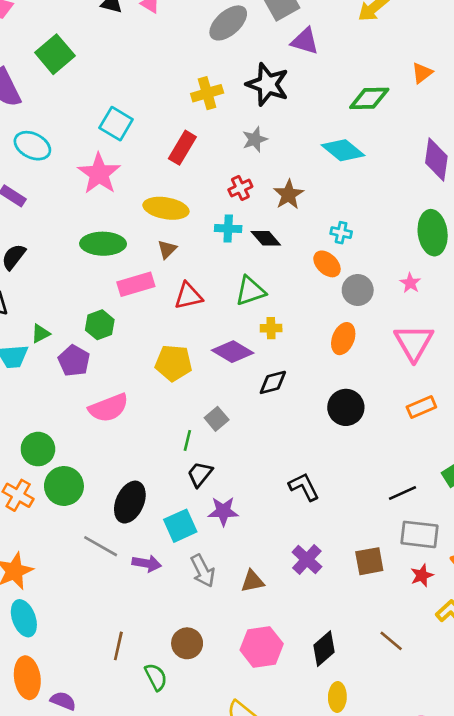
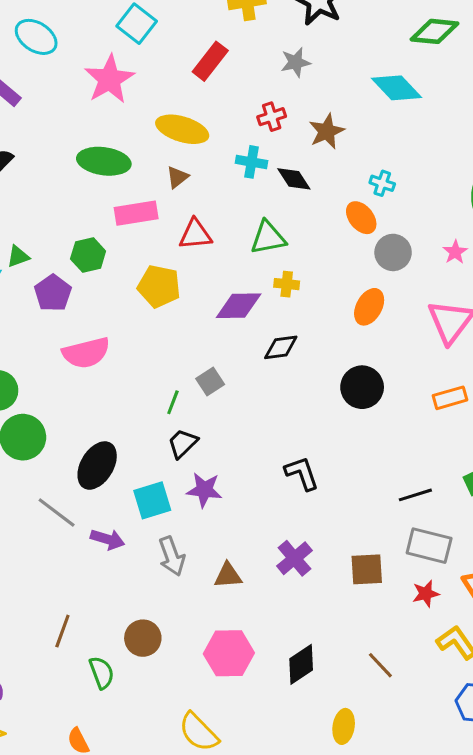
purple diamond: (233, 352) -> (239, 306), turned -39
yellow pentagon: (174, 363) -> (159, 286), moved
yellow ellipse: (337, 697) -> (344, 726), moved

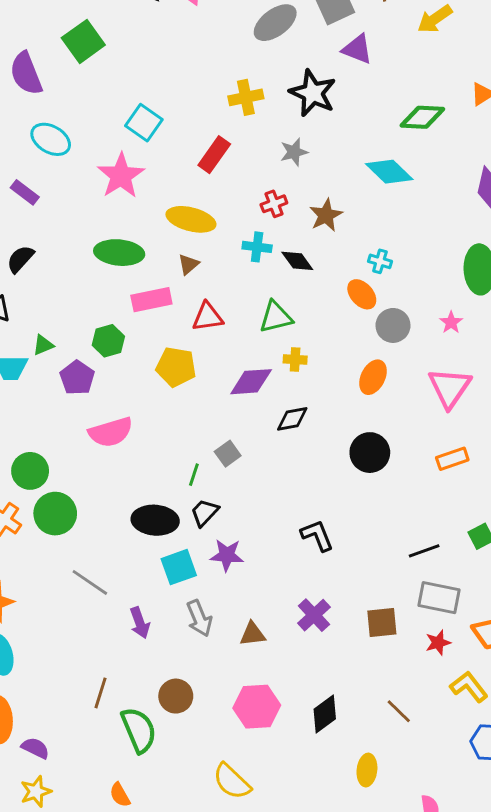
black ellipse: (97, 466) -> (155, 520), moved, turned 66
purple arrow: (108, 539) -> (140, 623), moved, turned 56
green semicircle: (102, 673) -> (139, 730), size x1.5

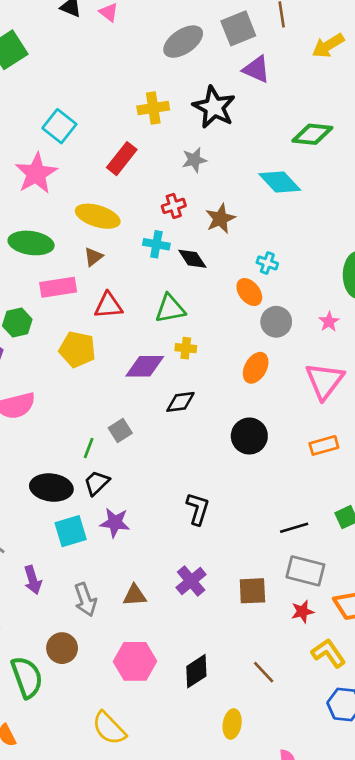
black L-shape: (317, 535) -> (198, 509), turned 36
gray arrow: (199, 618) -> (85, 600), moved

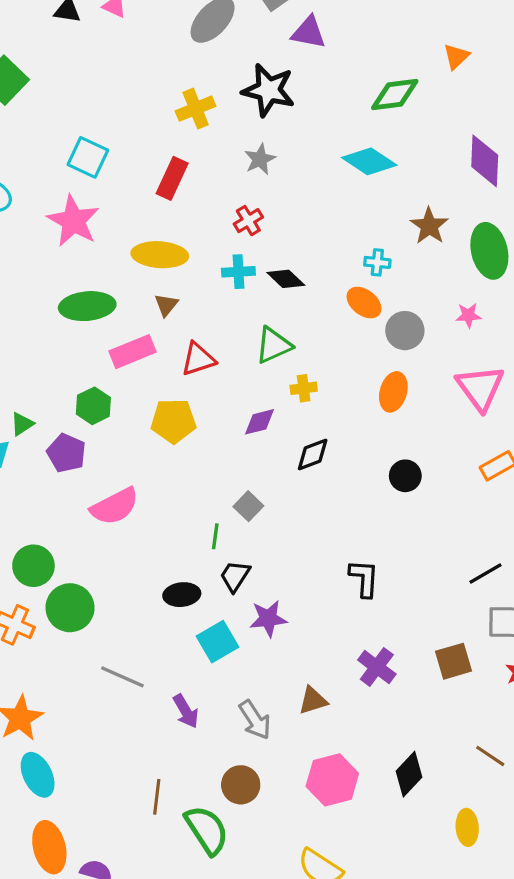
brown star: (220, 219) -> (429, 226), moved
pink star: (329, 322) -> (468, 315), turned -30
purple diamond: (145, 366) -> (259, 422), size x0.7
black circle: (249, 436) -> (405, 476), size x0.7
black ellipse: (51, 488) -> (182, 595), size x0.7

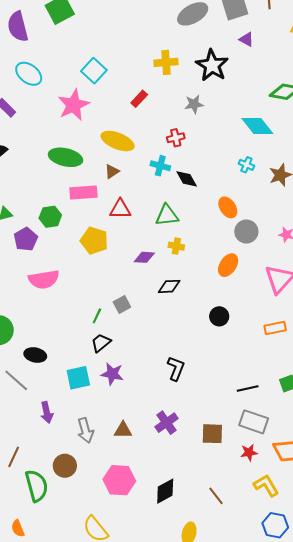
purple triangle: (309, 32) -> (246, 39), size x0.7
red rectangle: (172, 178) -> (139, 99), size x0.7
cyan cross: (377, 262) -> (246, 165), moved
black ellipse: (182, 595) -> (35, 355), moved

